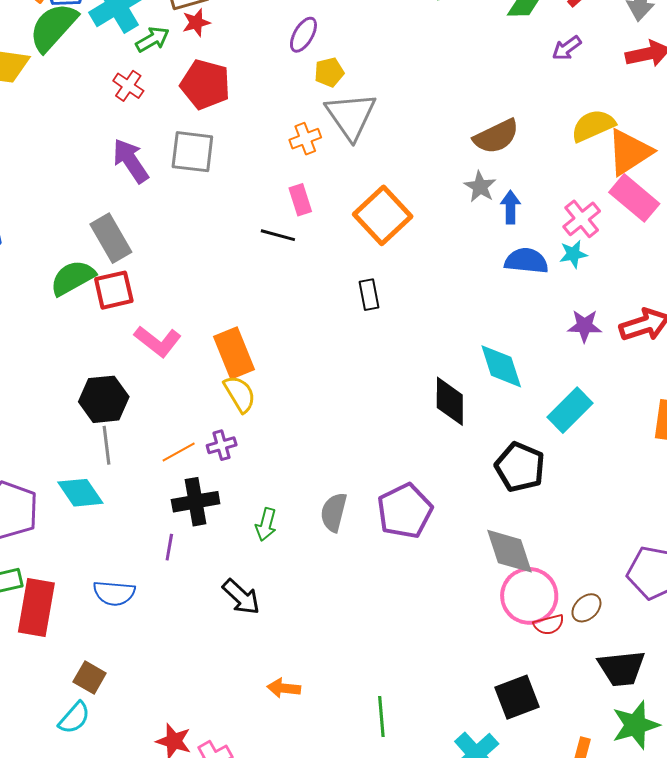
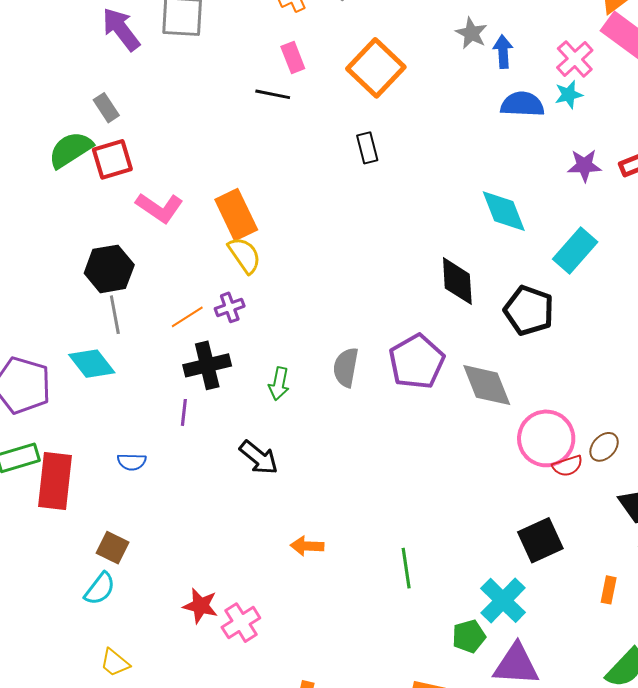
gray rectangle: (111, 238) -> (106, 108), size x0.6
black diamond: (450, 401) -> (457, 281), moved
gray diamond: (509, 551) -> (487, 385), moved
blue semicircle: (114, 593) -> (132, 462), size x0.7

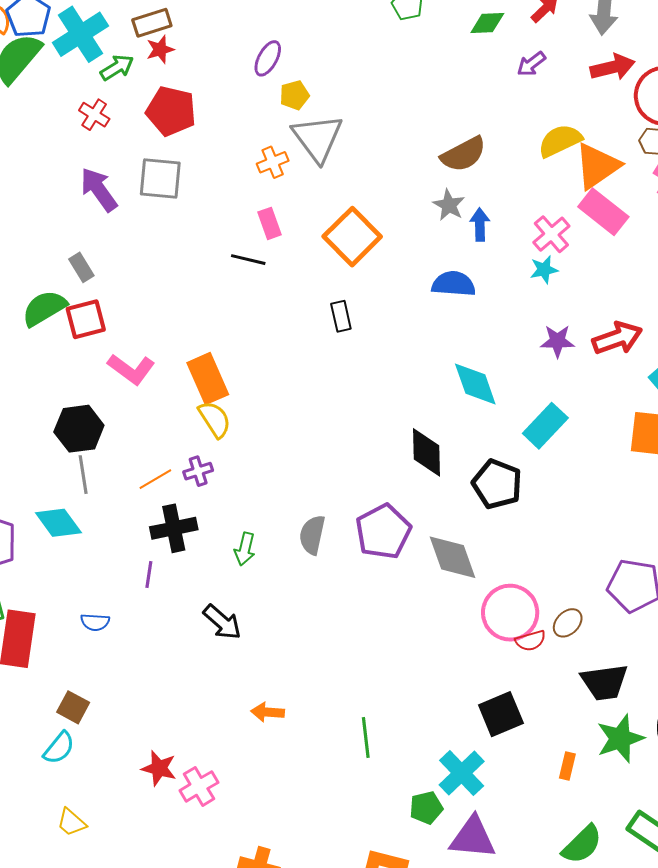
blue semicircle: (522, 104) -> (454, 284), moved

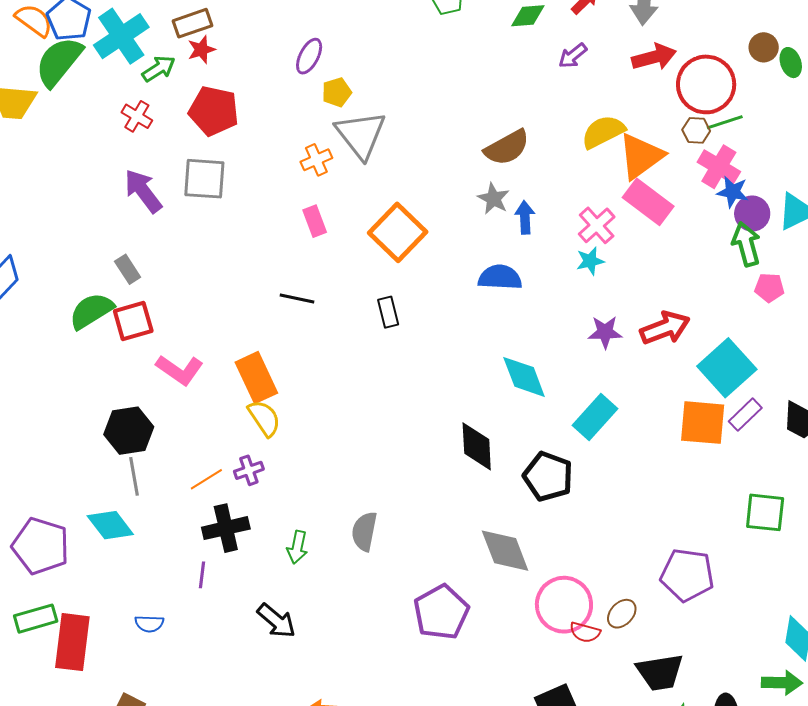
black line: (248, 260) -> (297, 299), moved
purple pentagon: (383, 531) -> (441, 612), moved
red semicircle: (530, 641) -> (585, 632), turned 32

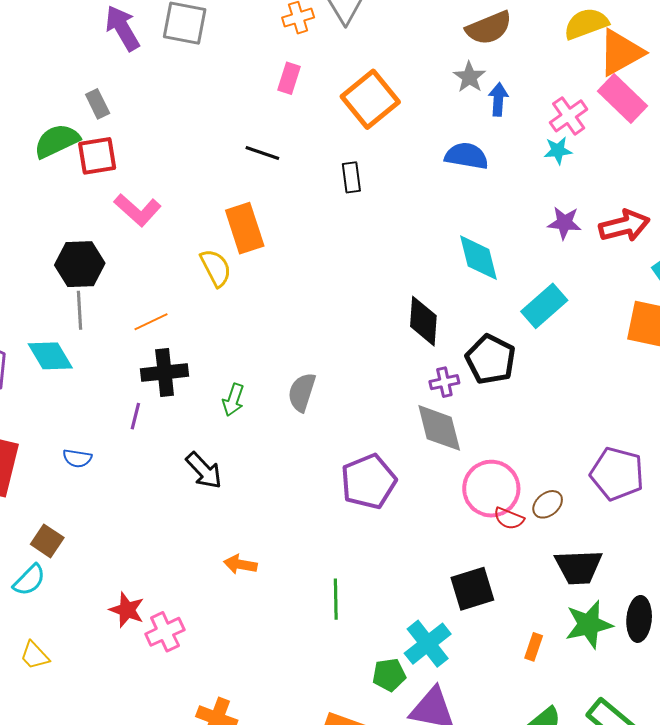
pink rectangle: (315, 221) -> (289, 78), turned 32
orange rectangle: (256, 378) -> (245, 228), moved
purple cross: (249, 470) -> (444, 382), moved

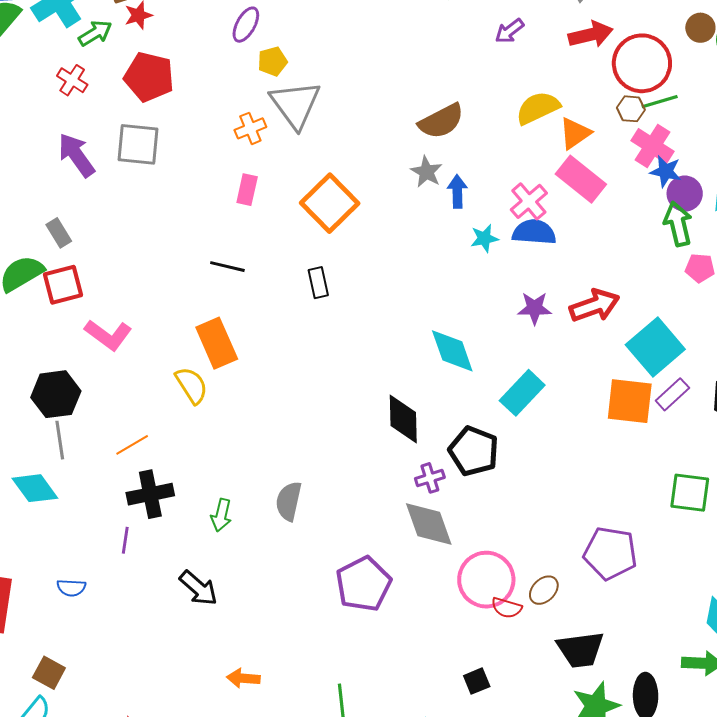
orange triangle: (621, 52) -> (575, 133), size x0.7
cyan star: (558, 150) -> (484, 238), moved
blue semicircle: (467, 156) -> (534, 232), moved
black square: (472, 589) -> (477, 681), size x0.6

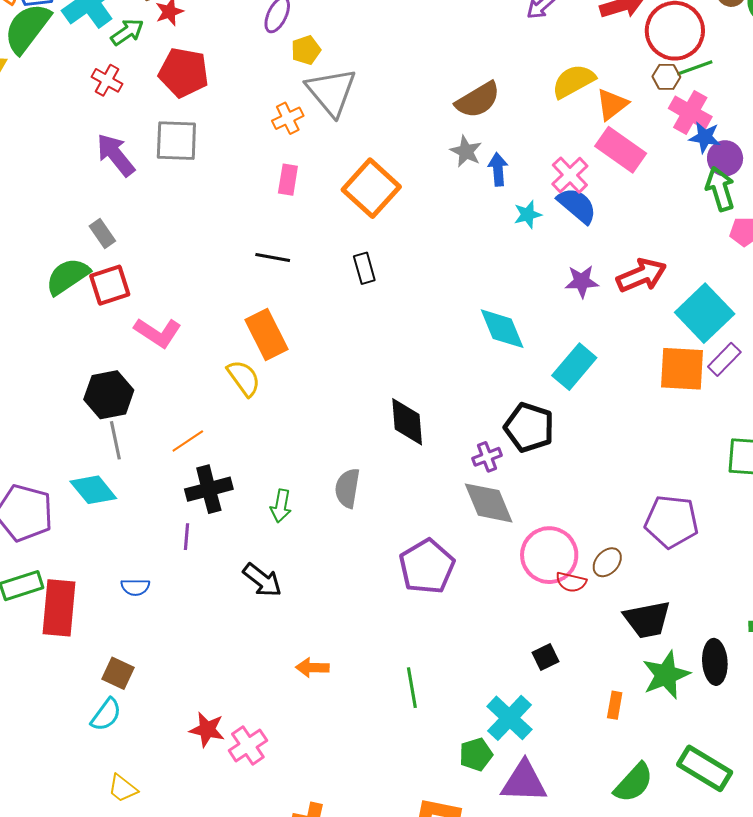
blue semicircle: (534, 232) -> (577, 205), turned 39
black diamond: (403, 419) -> (407, 422), moved

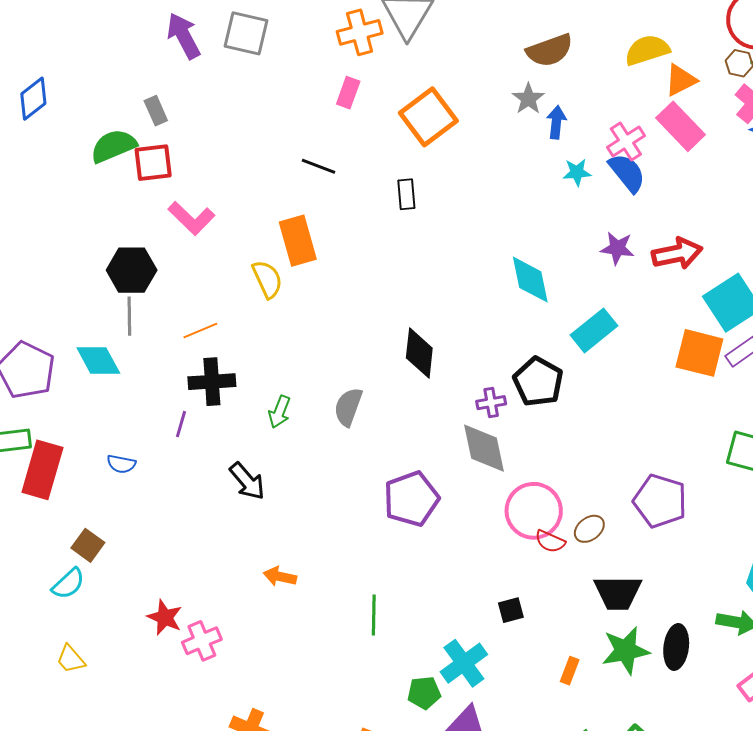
orange cross: (288, 118) -> (360, 32), size x1.4

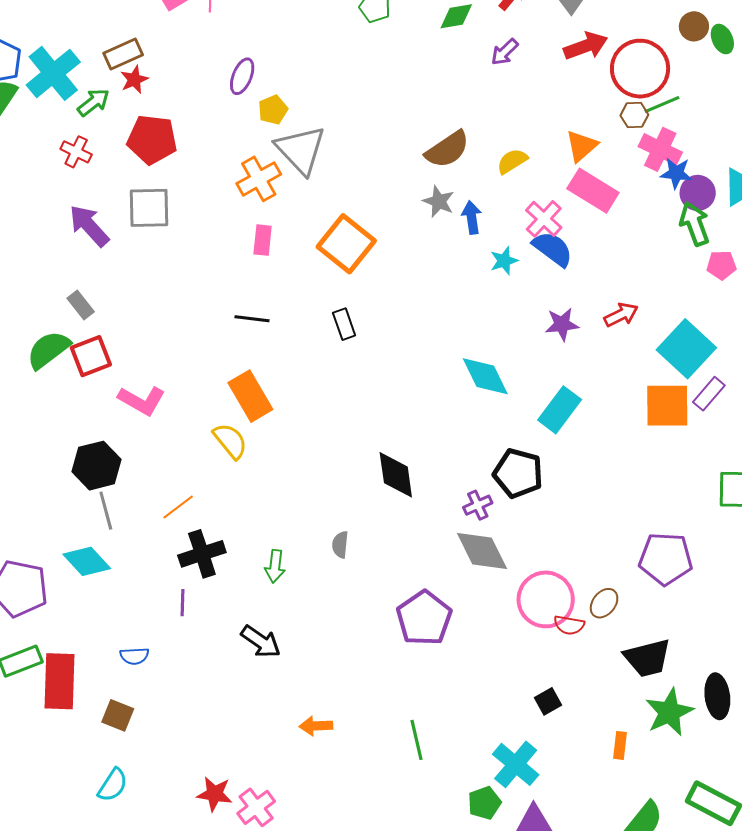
yellow semicircle: (647, 50) -> (512, 161), moved, size x0.7
red arrow: (677, 254) -> (621, 315), size x0.7
gray semicircle: (348, 407) -> (340, 545), size x0.7
brown square: (88, 545) -> (118, 715), moved

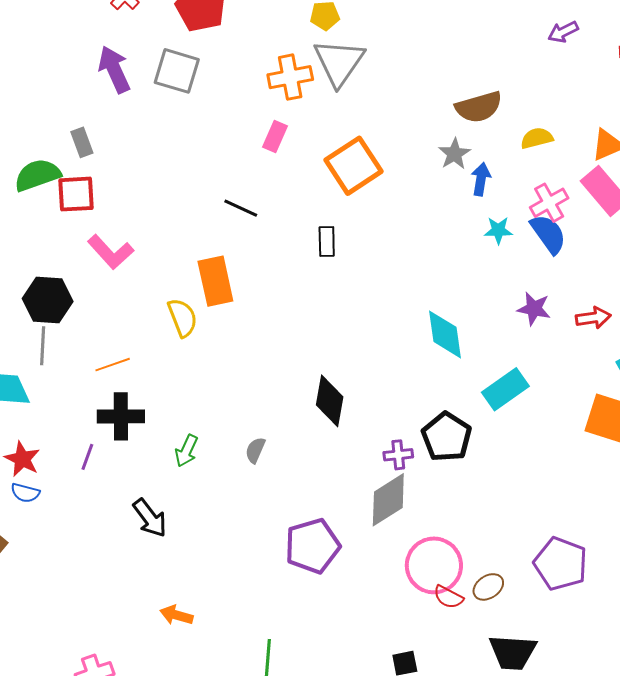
gray diamond: (482, 551) -> (388, 500), turned 66
red star: (215, 794) -> (22, 459), moved

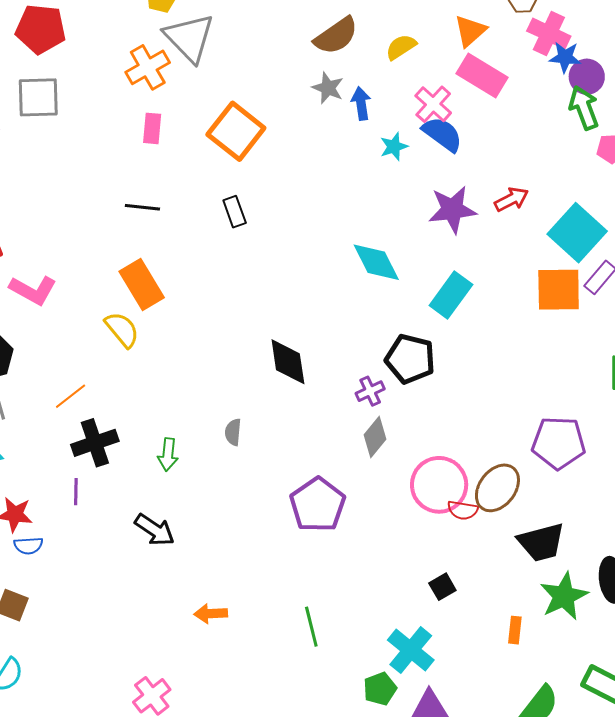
purple star: (534, 309) -> (452, 210), size x1.4
gray diamond: (388, 500) -> (375, 437), size x0.7
brown ellipse: (488, 587) -> (497, 488), size x1.6

